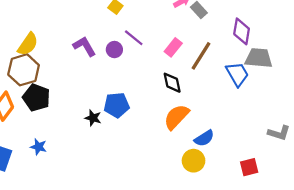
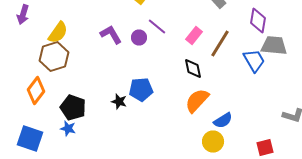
black pentagon: (36, 98) -> (73, 108), moved

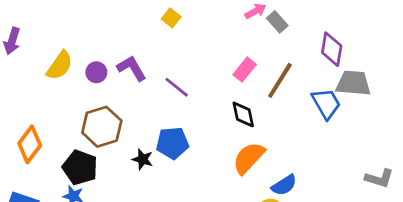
purple line: (157, 26) -> (177, 87), moved
purple circle: (139, 38) -> (96, 72), moved
brown hexagon: (54, 56) -> (102, 127), moved

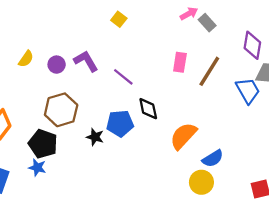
yellow semicircle: (60, 65) -> (26, 59), size x0.7
pink rectangle: (245, 70) -> (180, 62), turned -30
black diamond: (243, 114) -> (148, 109), moved

